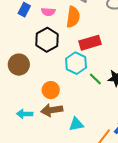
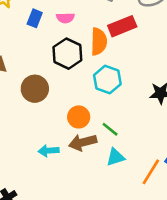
orange semicircle: (73, 17) -> (99, 42), moved
red rectangle: (90, 43) -> (122, 26), moved
green line: (95, 79) -> (110, 129), moved

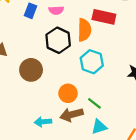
red rectangle: (122, 26) -> (104, 17), turned 35

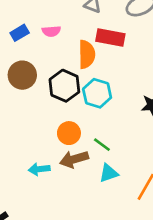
blue rectangle: (30, 11) -> (20, 33), turned 40
black hexagon: (58, 40) -> (64, 86), moved
brown circle: (31, 70) -> (22, 75), moved

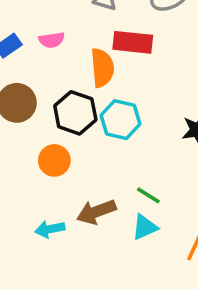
orange circle: (69, 133) -> (54, 160), moved
green line: (102, 145) -> (148, 195), moved

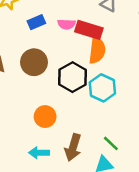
red rectangle: (133, 42) -> (89, 30), moved
orange circle: (54, 160) -> (45, 117), moved
brown arrow: (96, 212) -> (73, 147), turned -64

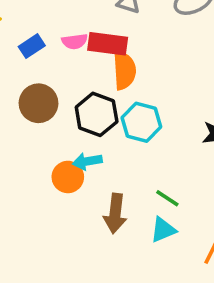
cyan arrow: (39, 153) -> (87, 161), moved

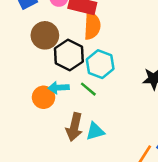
brown circle: (38, 103) -> (45, 35), moved
green line: (167, 198) -> (88, 89), moved
cyan triangle: (163, 230) -> (95, 131), moved

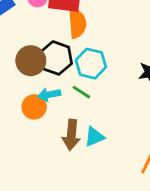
brown circle: (45, 35) -> (31, 61), moved

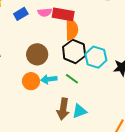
black hexagon: (56, 58) -> (74, 51), moved
cyan hexagon: (91, 64) -> (96, 57), moved
orange circle: (34, 107) -> (31, 81), moved

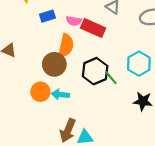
orange semicircle: (72, 30) -> (66, 46), moved
cyan hexagon: (96, 57) -> (139, 64), moved
green line: (72, 79) -> (111, 78), moved

